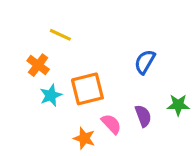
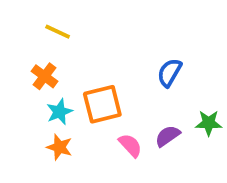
yellow line: (60, 35) -> (58, 32), moved
purple semicircle: (143, 116) -> (168, 136), turned -105
orange star: (84, 138) -> (59, 147), moved

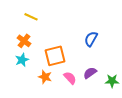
cyan star: (59, 112) -> (22, 60), moved
green star: (209, 123) -> (112, 81), moved
orange star: (59, 147) -> (45, 77), moved

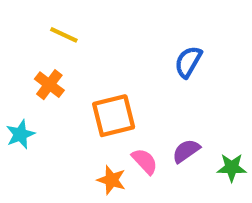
blue semicircle: (91, 39) -> (188, 62), moved
cyan star: (22, 60) -> (20, 134), moved
orange star: (45, 77) -> (111, 180), moved

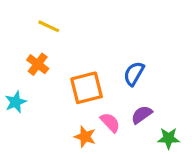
blue semicircle: (188, 62) -> (134, 74), moved
green star: (232, 168) -> (169, 138), moved

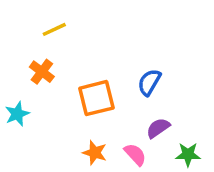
yellow line: (49, 26) -> (54, 29), turned -50
pink semicircle: (110, 122) -> (135, 154), moved

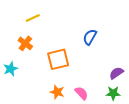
blue semicircle: (149, 82) -> (90, 37), moved
purple semicircle: (158, 128) -> (116, 73), moved

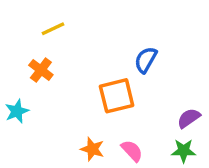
orange square: (58, 59) -> (117, 96), moved

